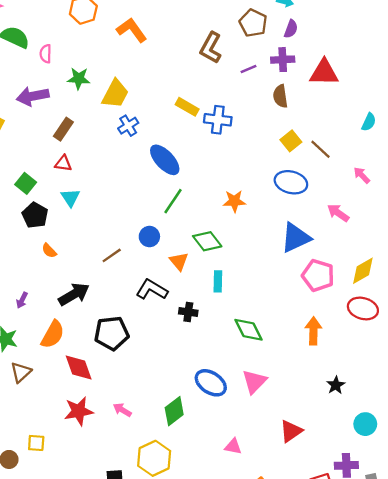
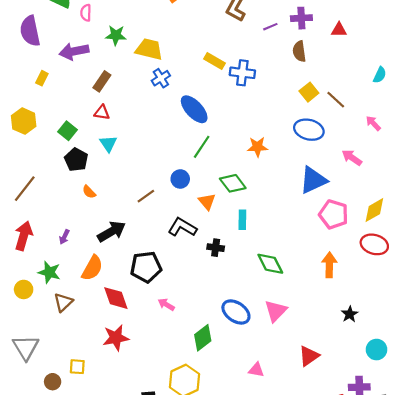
red triangle: (324, 73) -> (339, 30), size x0.6
yellow trapezoid: (115, 94) -> (149, 49), turned -104
pink arrow: (122, 410) -> (166, 304), moved

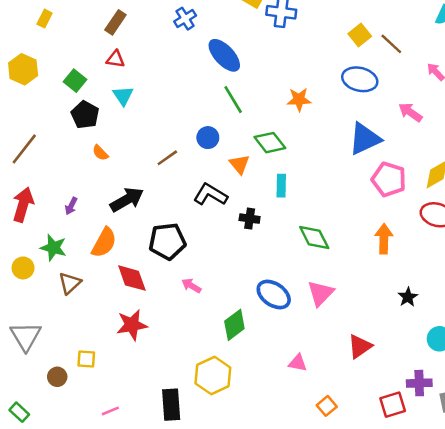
green line: (202, 147) -> (233, 100), turned -65

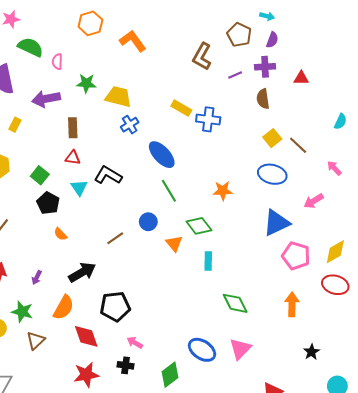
brown rectangle: (115, 22) -> (73, 128), turned -36
pink arrow: (410, 112) -> (314, 201), turned -66
black L-shape: (210, 195) -> (108, 175), moved
black cross: (250, 219) -> (126, 365), moved

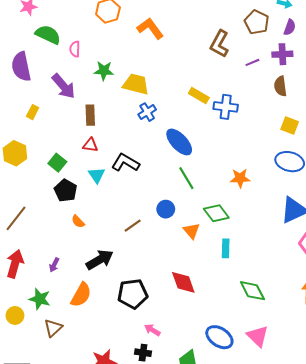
purple arrow: (46, 99) -> (64, 86), turned -120
yellow square: (272, 138) -> (290, 125), turned -30
red diamond: (86, 336) -> (183, 282), moved
pink triangle: (240, 349) -> (258, 336), turned -30

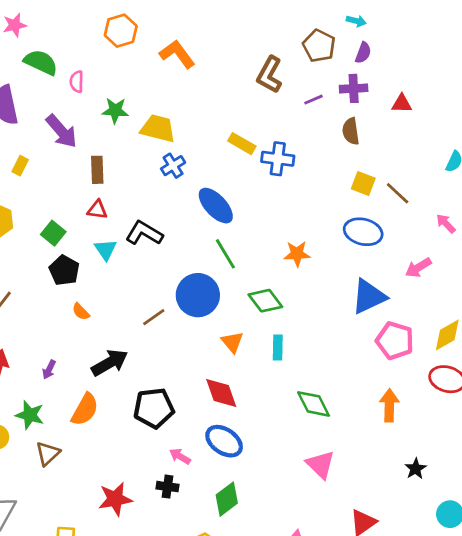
blue circle: (166, 209) -> (198, 295), size x1.8
orange triangle: (192, 231) -> (232, 342), moved
blue ellipse: (219, 337) -> (224, 441), moved

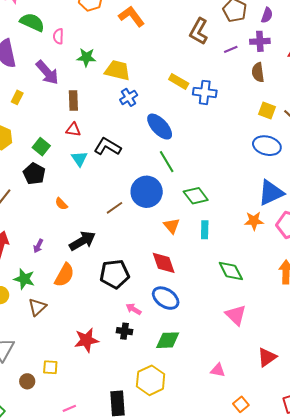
orange star: (297, 254) -> (254, 221), moved
black pentagon: (64, 270) -> (34, 174), moved
green diamond: (227, 499) -> (168, 340), turned 35

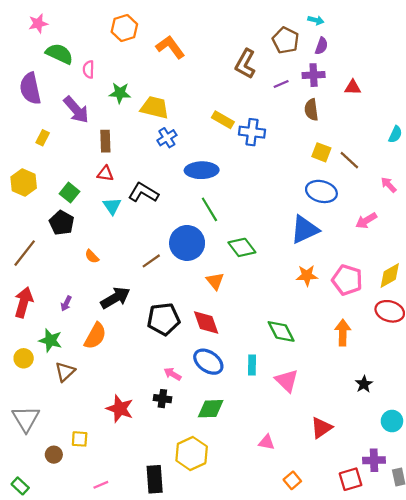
blue ellipse: (160, 127) -> (202, 170), turned -48
blue triangle: (271, 193) -> (305, 230), moved
cyan rectangle: (205, 230) -> (252, 365), moved
black pentagon: (114, 274) -> (164, 319), moved
red star: (86, 340) -> (120, 409), turned 30

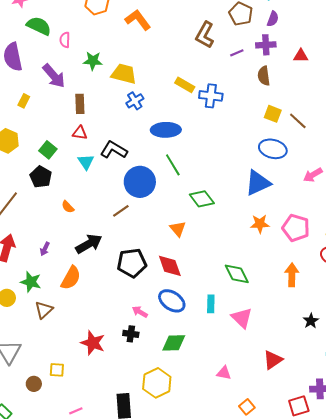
blue circle: (187, 243) -> (140, 182), moved

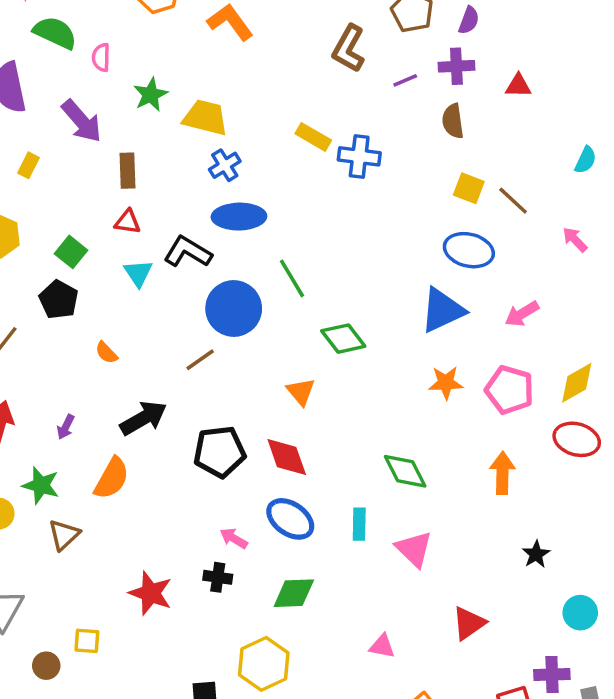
green star: (93, 61) -> (151, 95), turned -30
blue ellipse: (166, 130) -> (239, 217), moved
pink arrow: (313, 175) -> (522, 314), moved

